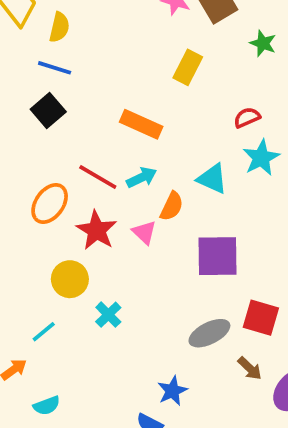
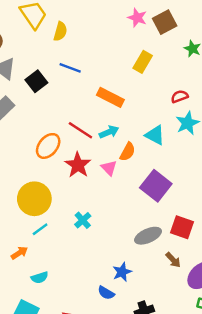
blue line: (55, 68) -> (70, 68), moved
black square: (48, 110) -> (36, 81), moved
purple square: (218, 256) -> (156, 186), turned 36
yellow circle: (70, 279) -> (34, 199), moved, size x1.4

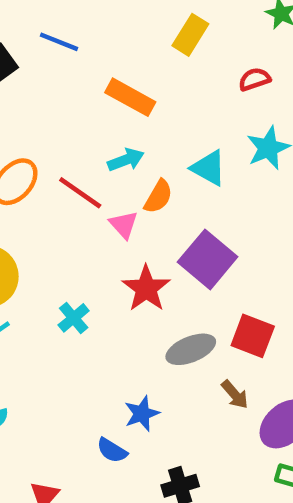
red semicircle: (180, 96) -> (254, 79), moved
red line: (80, 130) -> (80, 193), moved
red star: (78, 165) -> (146, 288), moved

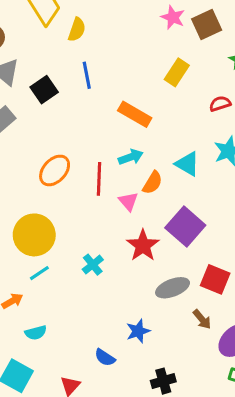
blue line: (59, 42) -> (87, 75), turned 56
red line: (80, 193) -> (99, 179), turned 56
blue semicircle: (112, 450) -> (105, 358), moved

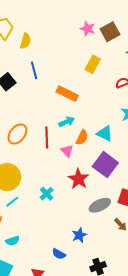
cyan triangle: (187, 164) -> (105, 134), moved

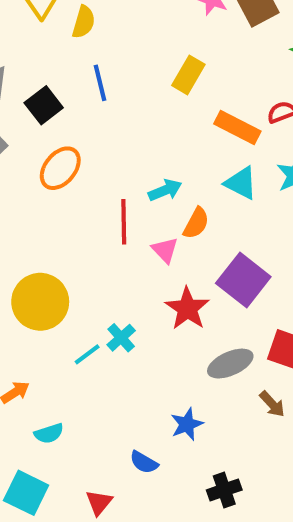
yellow rectangle: (93, 64) -> (188, 75), moved
orange rectangle: (67, 94) -> (237, 127), moved
orange ellipse: (17, 134) -> (60, 168), moved
cyan triangle: (105, 134) -> (241, 183), moved
cyan line: (12, 202) -> (87, 354), moved

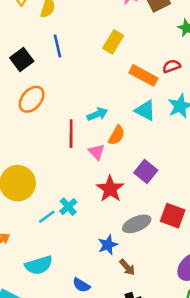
purple square: (243, 280) -> (146, 171), size x0.7
brown arrow: (272, 404) -> (127, 267), moved
blue star: (187, 424) -> (108, 245), moved
cyan semicircle: (49, 433) -> (39, 265), moved, size x1.5

